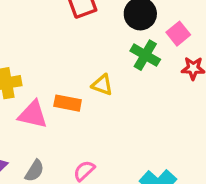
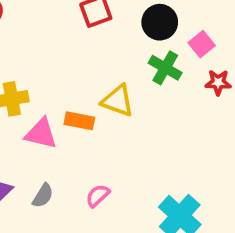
yellow triangle: (102, 85) -> (118, 101), size x1.4

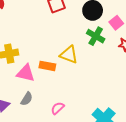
gray semicircle: (43, 196) -> (27, 99), moved

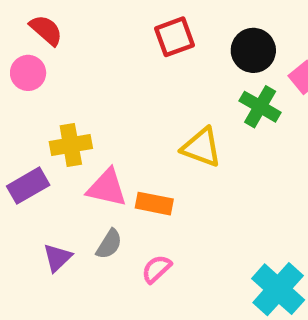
orange rectangle: (47, 66) -> (154, 204), moved
pink semicircle: (58, 108) -> (156, 269), moved

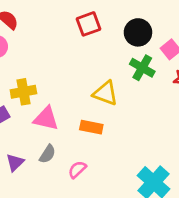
orange rectangle: (154, 204) -> (91, 127), moved

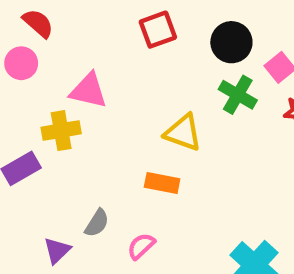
pink triangle: (46, 119) -> (88, 91), moved
purple triangle: (15, 162) -> (57, 250), moved

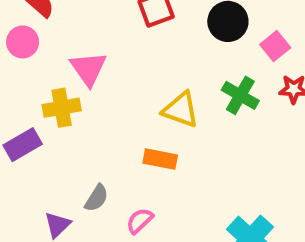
pink triangle: (88, 91) -> (88, 69), turned 42
green cross: (238, 95) -> (240, 95), moved

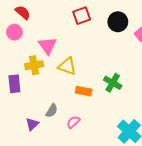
green cross: (240, 95) -> (113, 83), moved
yellow triangle: (181, 110) -> (67, 66), moved
purple rectangle: (23, 145) -> (14, 84), turned -66

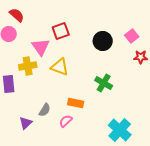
red square: (82, 16) -> (61, 31), moved
black circle: (118, 22) -> (103, 41), moved
orange rectangle: (84, 91) -> (76, 103), moved

